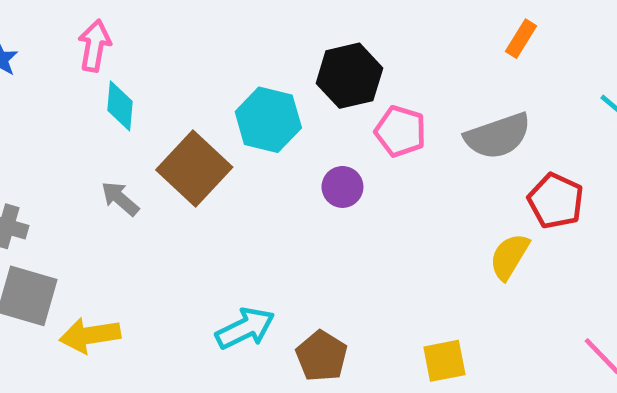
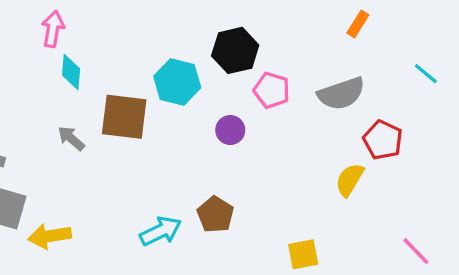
brown square: (194, 168) -> (124, 117), turned -36
brown pentagon: (322, 356) -> (215, 215), moved

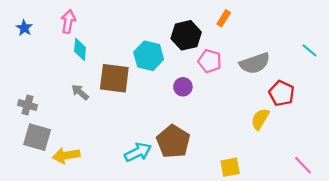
orange rectangle: (358, 24) -> (224, 18), moved
brown pentagon: (215, 215) -> (173, 141), size x1.4

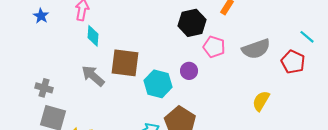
cyan hexagon: (149, 56) -> (158, 84), moved
gray arrow: (80, 92) -> (93, 76), size x1.4
red pentagon: (282, 93) -> (293, 62), moved

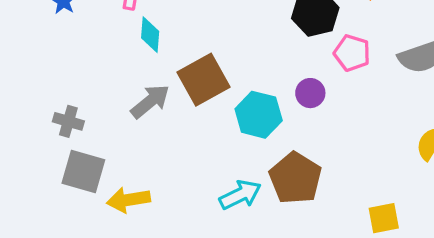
brown square: (125, 63) -> (204, 80), turned -36
gray arrow: (93, 76) -> (150, 101), turned 100

